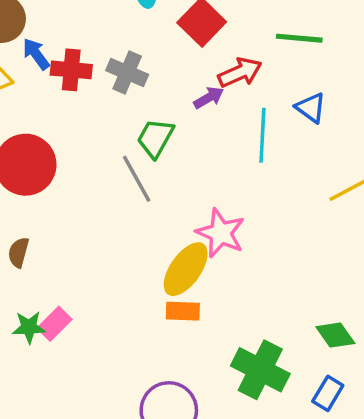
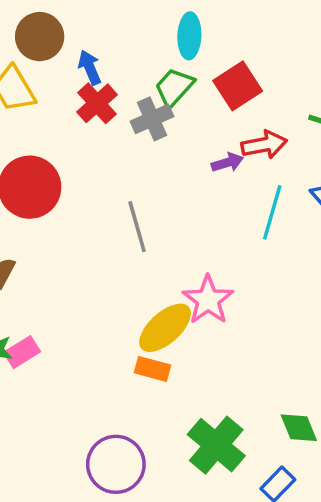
blue arrow: (36, 54) -> (90, 67), moved
red cross: (71, 70) -> (97, 103), turned 30
gray cross: (127, 73) -> (152, 119), turned 30
green trapezoid: (155, 138) -> (174, 87), moved

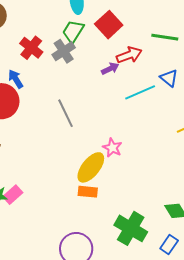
blue arrow: (90, 67) -> (16, 79), moved
cyan line: (272, 212) -> (140, 92), turned 60
pink star: (208, 300) -> (112, 148), size x0.7

